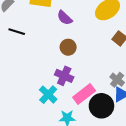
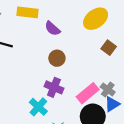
pink rectangle: (84, 94) -> (88, 93), moved

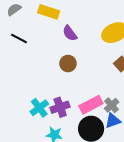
purple cross: (54, 87) -> (60, 107), moved, turned 36

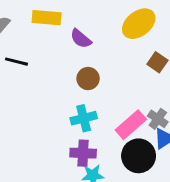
purple cross: (60, 107) -> (83, 153), moved, turned 36
cyan cross: (39, 108) -> (84, 118), moved, turned 36

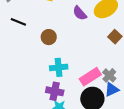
purple semicircle: (81, 39) -> (80, 13), moved
brown circle: (88, 79) -> (49, 37), moved

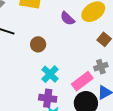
cyan cross: (59, 67) -> (50, 74), turned -36
gray cross: (109, 75) -> (101, 67), moved, turned 32

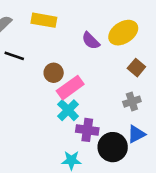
pink rectangle: (82, 81) -> (70, 88), moved
purple cross: (48, 98) -> (87, 130), moved

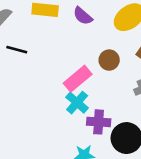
purple semicircle: (91, 41) -> (83, 16), moved
brown circle: (54, 73) -> (109, 60), moved

